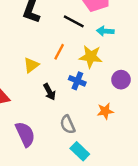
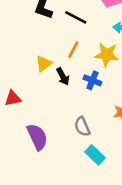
black line: (74, 21) -> (76, 17), moved
black arrow: (49, 92) -> (63, 77), moved

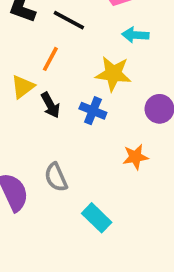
orange line: (73, 50) -> (50, 59), moved
gray semicircle: (82, 127) -> (56, 177), moved

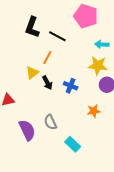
cyan arrow: (135, 35) -> (102, 44), moved
yellow star: (113, 74) -> (98, 66), moved

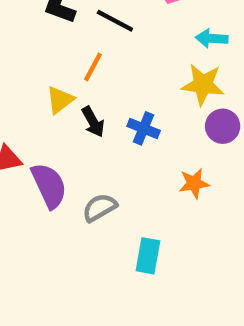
gray semicircle: (50, 122) -> (100, 207), turned 84
purple semicircle: (27, 130) -> (49, 186), moved
cyan rectangle: (73, 144) -> (148, 256), turned 56

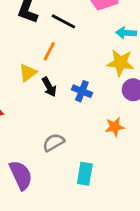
purple semicircle: (49, 186) -> (21, 175), moved

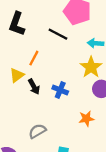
black line: (63, 21) -> (58, 34), moved
yellow star: (120, 63) -> (91, 67), turned 30

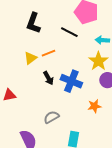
orange line: (34, 58) -> (48, 53), turned 40
yellow triangle: (17, 75) -> (30, 58), moved
blue cross: (60, 90) -> (71, 81), size x1.5

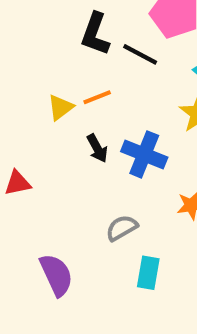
black L-shape: (33, 23) -> (95, 34), moved
gray semicircle: (51, 117) -> (122, 228), moved

